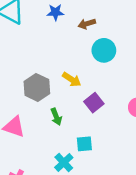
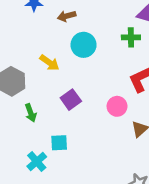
yellow arrow: (72, 79) -> (49, 63), moved

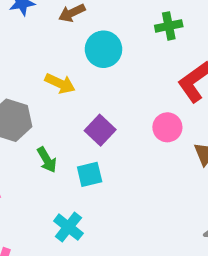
cyan square: (59, 143) -> (90, 174), moved

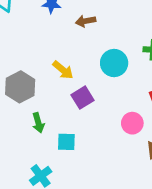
cyan circle: (103, 49) -> (114, 63), moved
purple square: (100, 130) -> (82, 98), moved

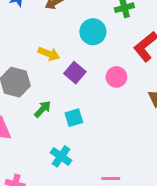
green arrow: (38, 123) -> (43, 109), turned -102
pink circle: (132, 123) -> (116, 77), moved

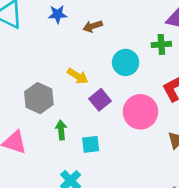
pink circle: (116, 77) -> (140, 112), size x1.6
green arrow: (43, 109) -> (61, 130), turned -60

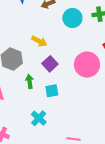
cyan circle: (126, 62) -> (72, 18), moved
purple square: (100, 100) -> (50, 64), moved

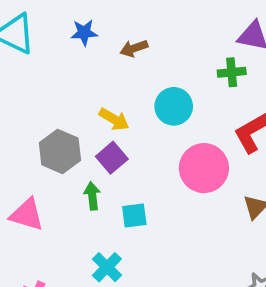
cyan circle: (72, 18) -> (174, 106), moved
purple square: (50, 64) -> (112, 158), moved

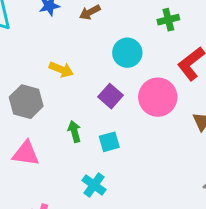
yellow arrow: (114, 119) -> (61, 69), moved
gray hexagon: (60, 151) -> (26, 102), moved
purple square: (112, 158) -> (111, 96), moved

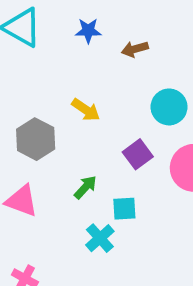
green arrow: (74, 131) -> (85, 187), turned 45
cyan cross: (94, 185) -> (100, 238), moved

